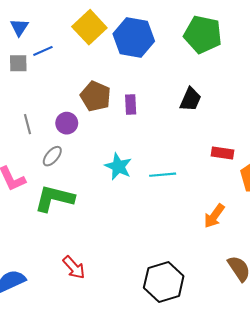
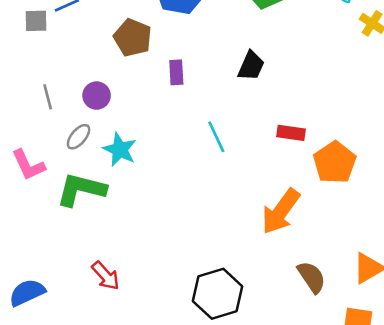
brown pentagon: (96, 96) -> (133, 38), moved
cyan star: (118, 166) -> (120, 150), moved
cyan line: (163, 175) -> (216, 137), moved, turned 70
orange arrow: (214, 216) -> (281, 211), size x1.5

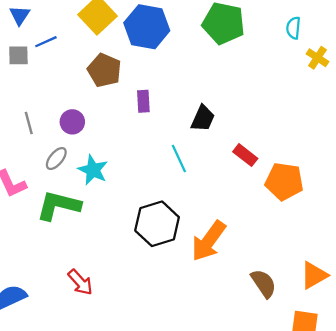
black trapezoid: (251, 66) -> (203, 118), moved
red rectangle: (291, 133) -> (245, 155), turned 30
orange pentagon: (335, 162) -> (284, 181), turned -30
orange arrow: (281, 211) -> (209, 241), moved
black hexagon: (218, 294) -> (157, 224), moved

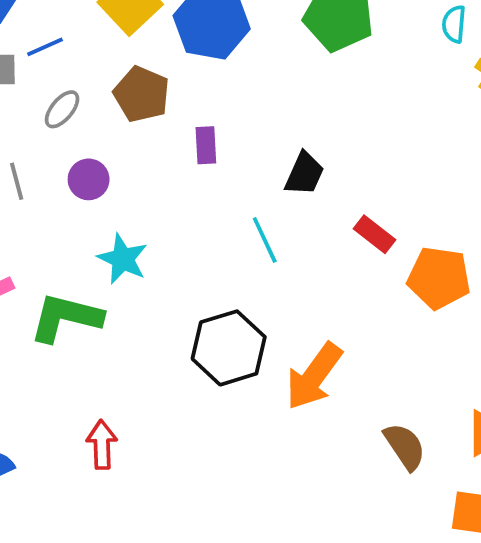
gray ellipse: (56, 159) -> (62, 109), moved
red arrow: (80, 282) -> (102, 444), turned -140

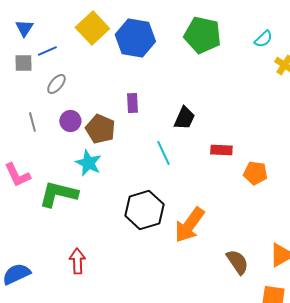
cyan semicircle: (454, 24) -> (263, 39), turned -138
brown pentagon: (142, 94) -> (100, 129), moved
red rectangle: (374, 234) -> (221, 150), turned -35
orange pentagon: (439, 278) -> (255, 173), size x0.7

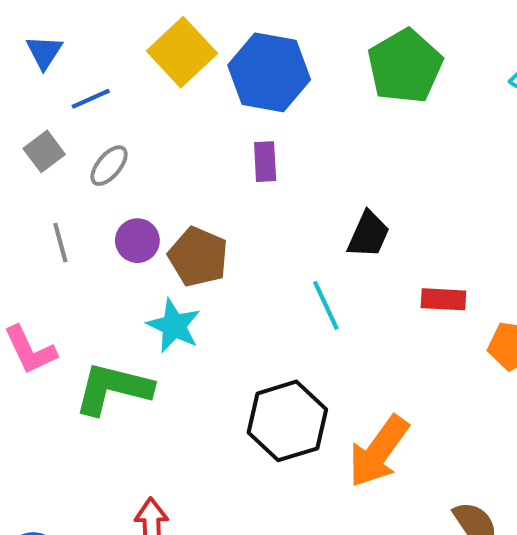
green pentagon: (202, 35) -> (405, 66), turned 30
gray square: (23, 63) -> (44, 151), moved, turned -36
purple rectangle: (132, 103) -> (265, 162), moved

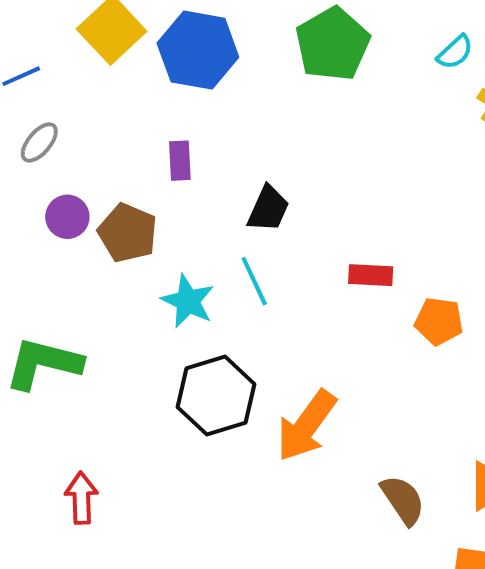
purple rectangle: (265, 162) -> (180, 161), moved
black trapezoid: (368, 235) -> (268, 209), moved
cyan star: (174, 326) -> (188, 301), moved

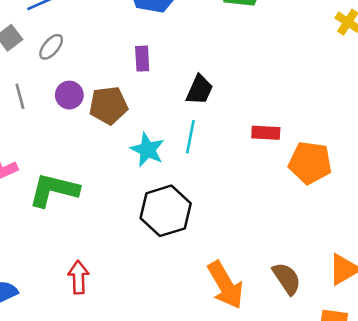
brown pentagon: (128, 233) -> (108, 105), turned -30
cyan line: (254, 281) -> (190, 137), turned 36
orange pentagon: (439, 321) -> (310, 163), size x1.4
orange arrow: (306, 426) -> (225, 285), moved, turned -66

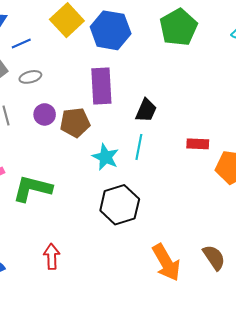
gray ellipse: (51, 47) -> (30, 77), turned 35
purple rectangle: (142, 59) -> (101, 86), size x1.8

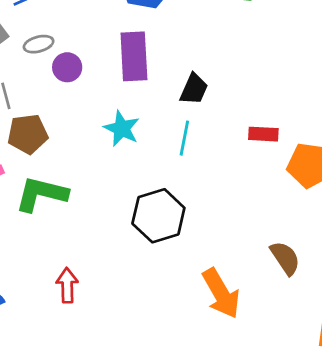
purple circle: (45, 114) -> (67, 67), moved
brown pentagon: (75, 123) -> (28, 134), moved
cyan star: (105, 157) -> (122, 129), moved
brown semicircle: (214, 257) -> (285, 258), moved

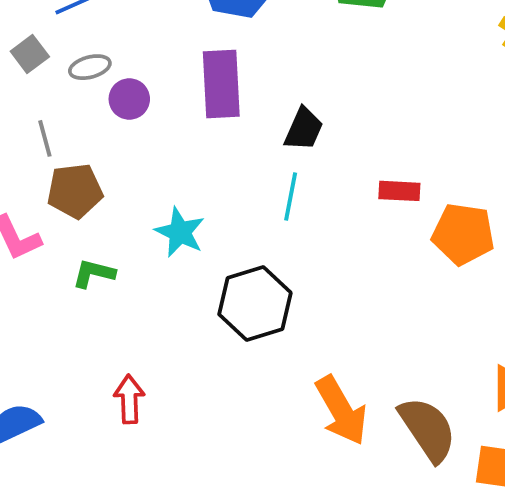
cyan star: (122, 129) -> (180, 232), moved
green L-shape: (41, 194) -> (94, 273), size x0.6
brown semicircle: (285, 258) -> (428, 429), moved, size x1.4

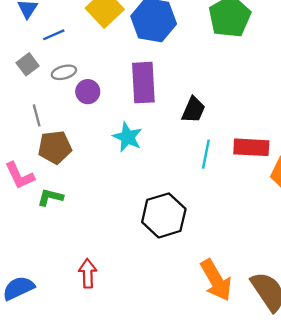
red rectangle: (399, 191) -> (251, 147), size x1.4
cyan line: (291, 197) -> (206, 154), moved
cyan star: (180, 232) -> (127, 137), moved
green L-shape: (94, 273) -> (50, 197), moved

